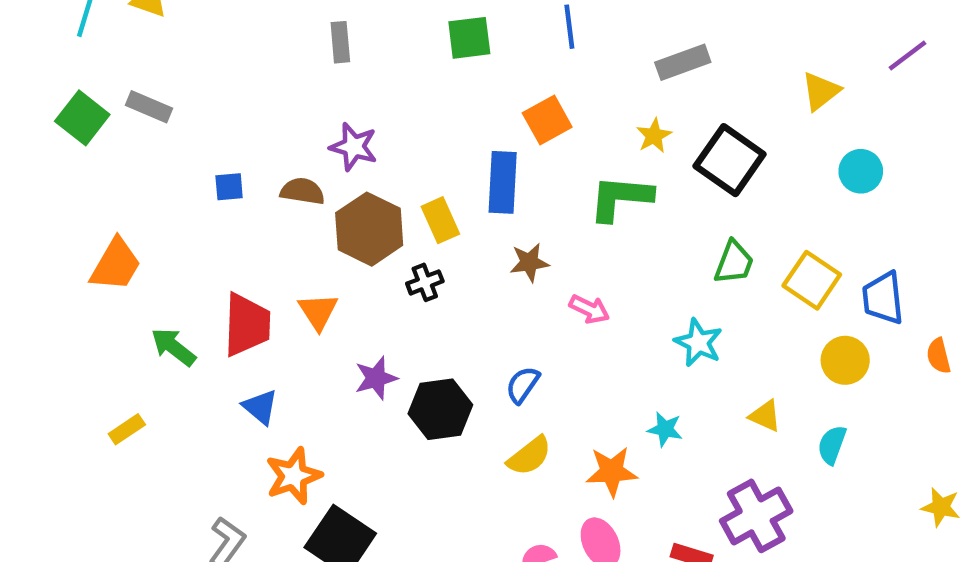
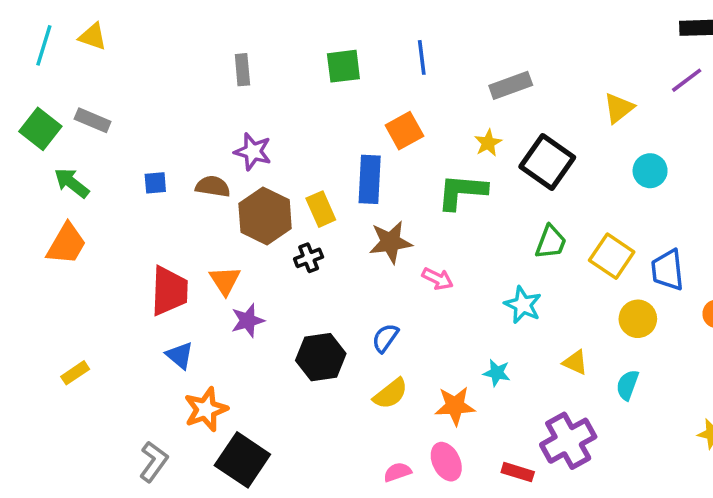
brown star: (529, 262) -> (390, 242), size x1.4
green arrow: (173, 347) -> (72, 183), moved
purple star: (376, 378) -> (248, 321), moved

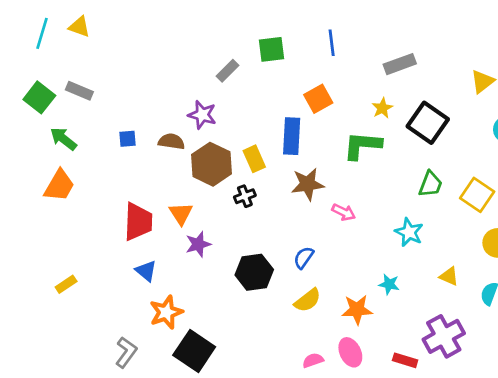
gray rectangle: (242, 70) -> (228, 71), moved, turned 50

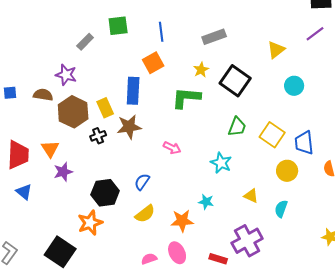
blue line: (332, 43) -> (161, 32), moved
brown star: (308, 184) -> (129, 127), moved
orange star: (166, 312) -> (90, 223), moved

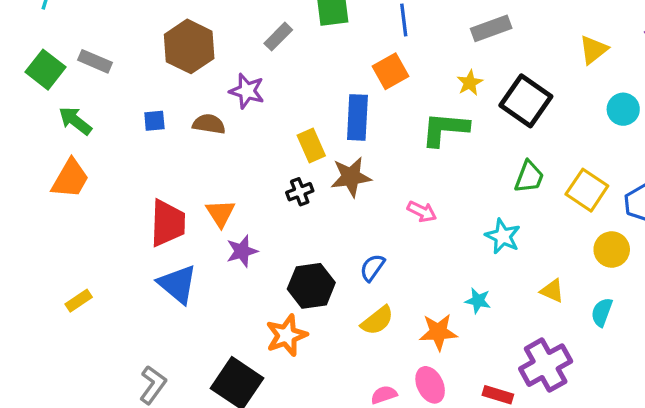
brown hexagon: (73, 112) -> (189, 46), moved
blue triangle: (24, 192) -> (178, 284), size x1.5

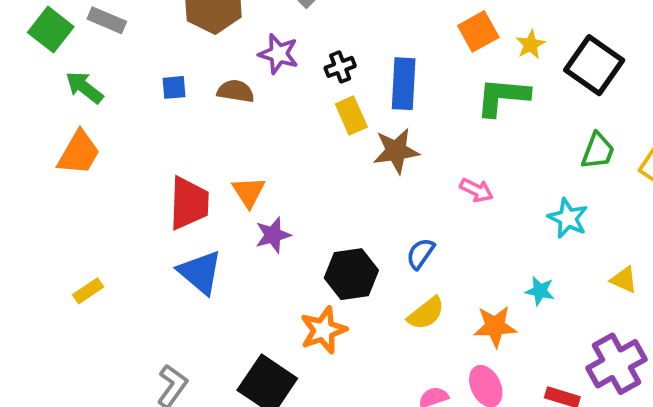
orange square: (390, 71) -> (478, 31), moved
black cross: (300, 192) -> (340, 67), moved

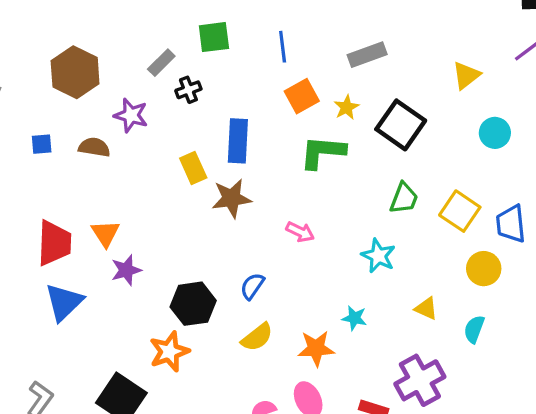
black cross: (340, 67) -> (188, 90), moved
blue triangle: (200, 272) -> (64, 302), turned 36

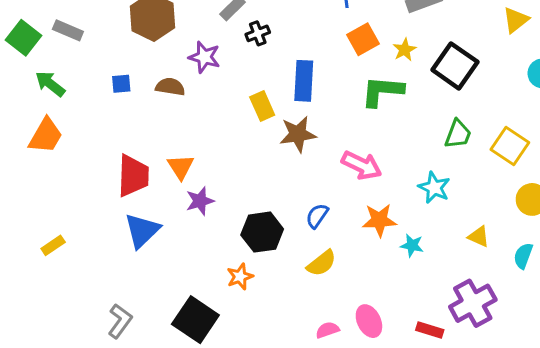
pink arrow: (300, 232) -> (362, 165), size x1.5
orange star: (316, 348) -> (379, 220), moved
orange star: (169, 352) -> (240, 277), size x0.7

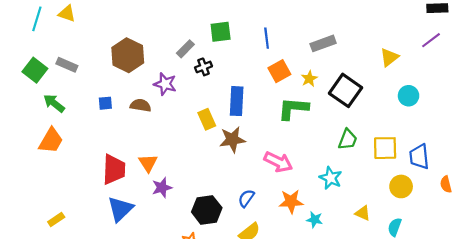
yellow square: (510, 146) -> (385, 148), turned -35

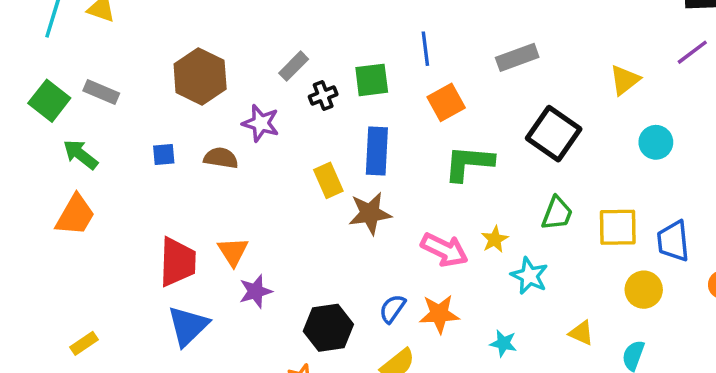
green square: (221, 32) -> (372, 80), moved
yellow star: (309, 79) -> (495, 239), moved
orange star: (291, 201) -> (439, 314), moved

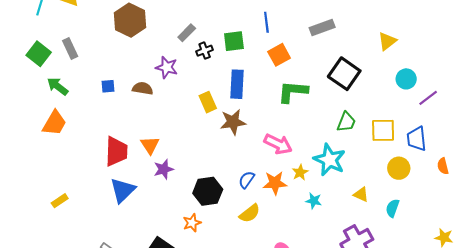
purple line: (692, 52) -> (428, 98), moved
brown hexagon: (200, 76) -> (130, 20), moved
gray rectangle: (101, 92) -> (70, 49), turned 42
yellow star: (495, 239) -> (300, 172), moved
cyan star: (529, 276) -> (329, 160), size x1.4

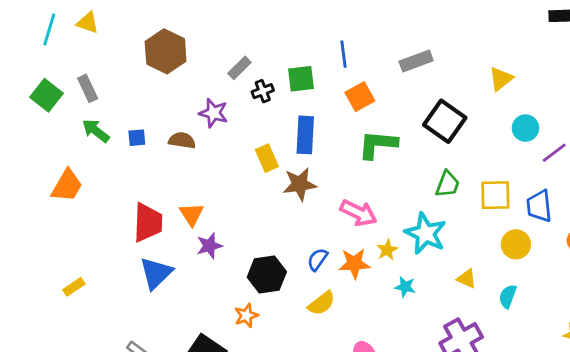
green arrow: (58, 86) -> (96, 131), moved

